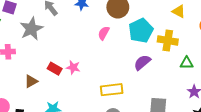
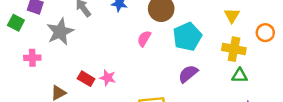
yellow triangle: (179, 11) -> (232, 15), turned 32
yellow cross: (168, 40) -> (234, 49), moved

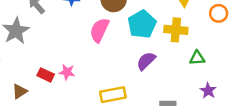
pink semicircle: (144, 39) -> (99, 30), size x1.5
yellow cross: (234, 49) -> (176, 30), moved

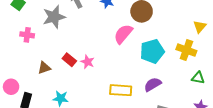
cyan pentagon: (142, 24) -> (152, 51), moved
purple semicircle: (146, 61) -> (153, 84), moved

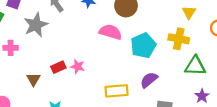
pink semicircle: (123, 34) -> (110, 32), turned 75
red rectangle: (69, 60) -> (58, 67), turned -56
brown triangle: (44, 68) -> (33, 79), turned -32
green triangle: (198, 78) -> (195, 66), size x1.5

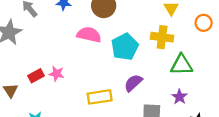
purple star: (202, 96) -> (179, 97), moved

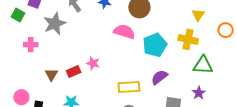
red rectangle: (36, 76) -> (74, 71), moved

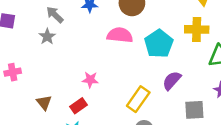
gray star: (55, 24) -> (47, 37), moved, size x0.6
red rectangle: (74, 71) -> (78, 106), moved
yellow rectangle: (129, 87) -> (138, 99), turned -40

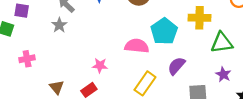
pink semicircle: (120, 35) -> (137, 46), moved

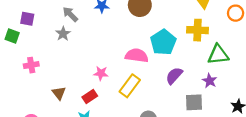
purple star: (223, 74) -> (210, 81), moved
yellow rectangle: (145, 83) -> (130, 86), moved

